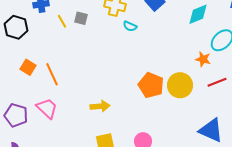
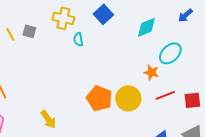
cyan semicircle: (130, 26) -> (78, 39), turned 56
yellow arrow: (100, 106) -> (48, 119), turned 60

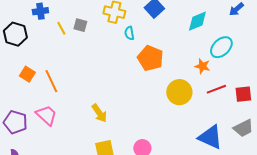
orange pentagon: (99, 98) -> (150, 58), moved

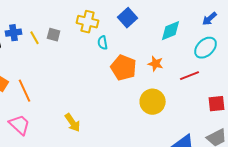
blue cross: (40, 11) -> (14, 33), moved
cyan ellipse: (221, 47) -> (206, 48), moved
orange star: (202, 66) -> (156, 64), moved
red line: (216, 89) -> (190, 76), moved

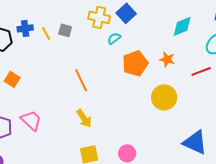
blue square: (128, 18) -> (126, 13), moved
cyan semicircle: (103, 43) -> (114, 38), turned 64
orange pentagon: (124, 68) -> (135, 63), turned 30
orange line: (25, 91) -> (81, 80), moved

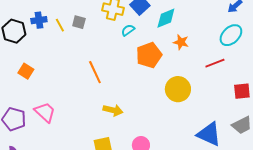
cyan diamond: (182, 26) -> (166, 18), moved
orange star: (167, 59) -> (181, 42), moved
yellow arrow: (84, 118) -> (113, 110), moved, turned -42

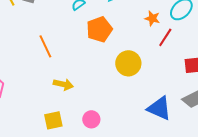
orange star: (181, 42) -> (152, 18), moved
red line: (215, 63) -> (165, 37), turned -36

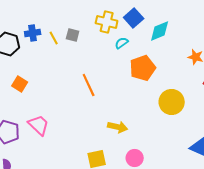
yellow arrow: (63, 84) -> (118, 127), moved

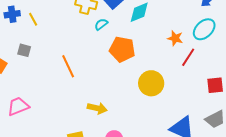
gray square: (73, 35) -> (24, 50), moved
orange pentagon: (143, 68) -> (122, 49), turned 30
pink trapezoid: (39, 125) -> (18, 106), turned -65

